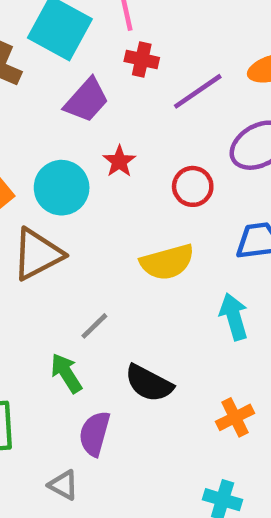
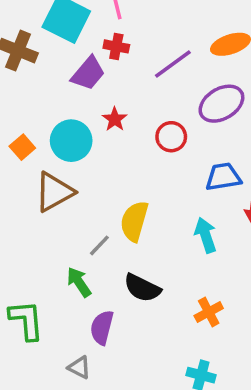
red cross: (142, 59) -> (116, 46), moved
yellow semicircle: (167, 262) -> (134, 221), moved, turned 123

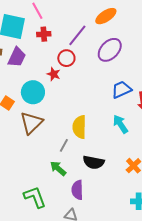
purple trapezoid: (88, 73) -> (17, 57), moved
red circle: (171, 137) -> (66, 58), moved

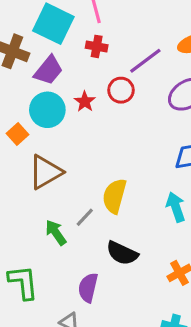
red star: (54, 74) -> (85, 102), moved
cyan circle: (33, 92) -> (47, 110), moved
green arrow: (58, 168) -> (56, 232), moved

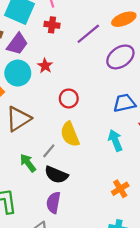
red circle: (121, 90) -> (69, 98), moved
yellow semicircle: (114, 196) -> (70, 134), turned -35
black semicircle: (122, 253) -> (56, 175), moved

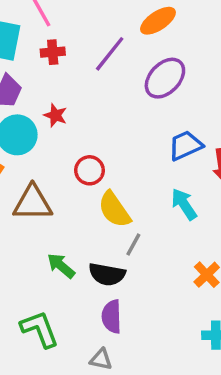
red circle: (69, 98) -> (90, 170), moved
brown triangle: (18, 119) -> (33, 203), turned 44
gray line: (49, 151) -> (133, 244), moved

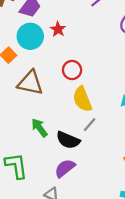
purple semicircle: (112, 317) -> (65, 168), turned 40

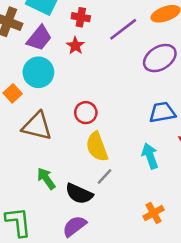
red star: (58, 29) -> (75, 46), moved

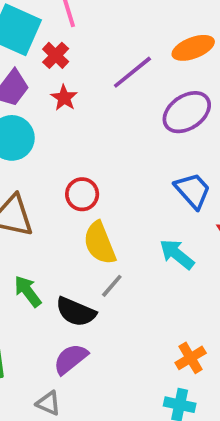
red cross: (81, 17) -> (56, 55), moved, turned 36
blue trapezoid: (162, 112) -> (193, 191), turned 60
cyan arrow: (150, 156) -> (177, 254), turned -30
orange cross: (154, 213) -> (191, 358), moved

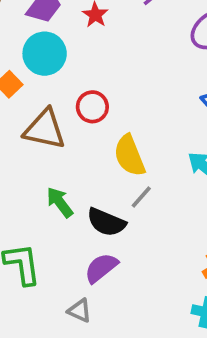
red circle: (82, 194) -> (92, 107), moved

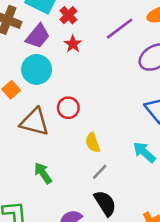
yellow semicircle: (129, 156) -> (93, 143), size x0.7
black semicircle: (106, 222) -> (105, 203), moved, turned -148

